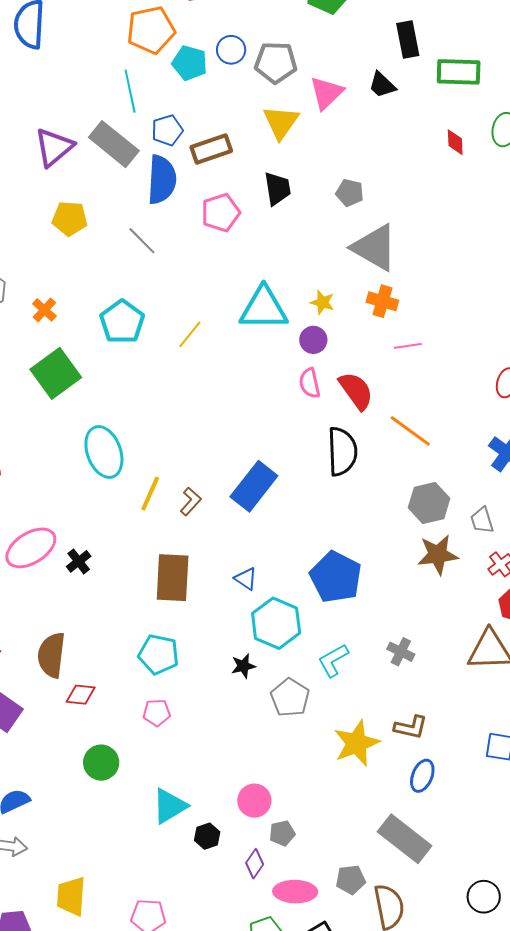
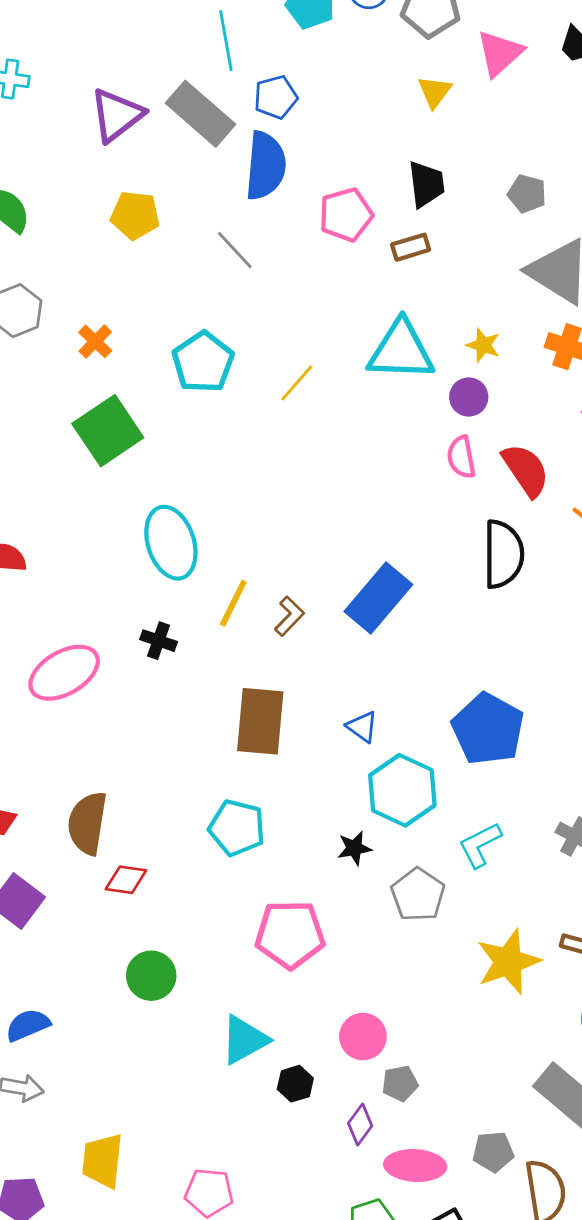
yellow triangle: (281, 122) -> (435, 92), size x0.7
brown rectangle: (211, 149) -> (411, 247), moved, size x0.7
black cross: (79, 561) -> (159, 641), moved, turned -35
pink pentagon: (157, 713) -> (290, 934), moved, size x1.8

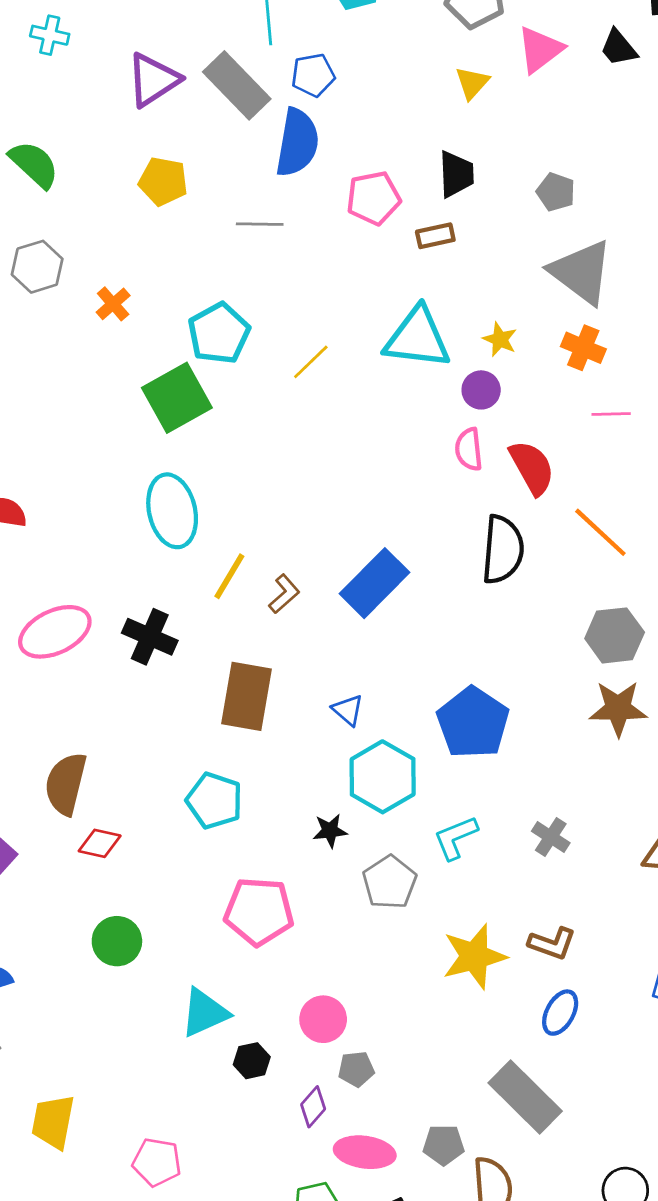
gray line: (235, 250) -> (260, 224), turned -51
green square: (108, 431) -> (177, 398), moved
black cross: (159, 641) -> (150, 637), moved, size x1.5

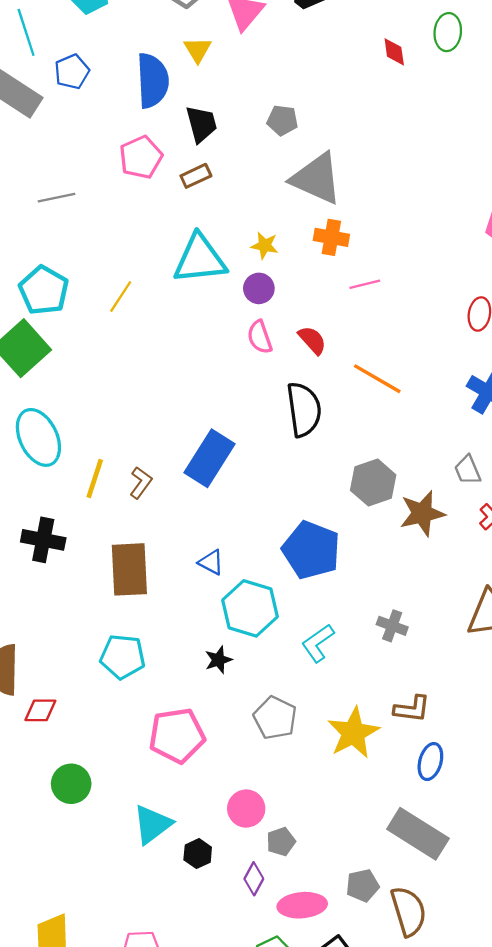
blue semicircle: (297, 143) -> (153, 81), moved
red semicircle: (532, 468) -> (312, 340), size x0.7
gray hexagon: (615, 635) -> (373, 483), moved
gray pentagon: (390, 882) -> (275, 718), moved

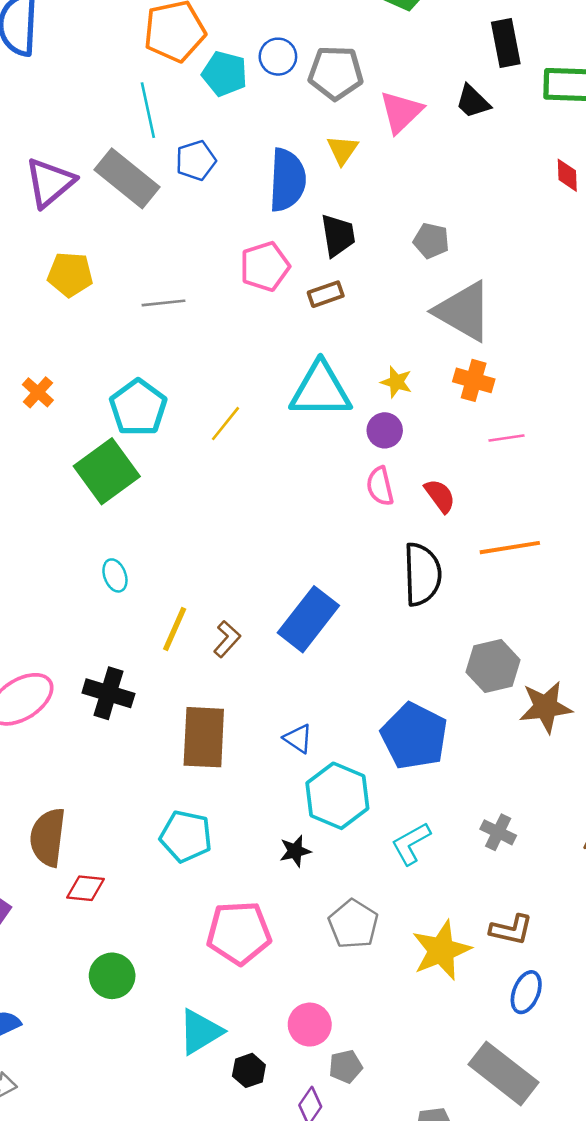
orange line: (377, 379) -> (510, 548), turned -45
cyan ellipse: (38, 437) -> (115, 575), size x0.5

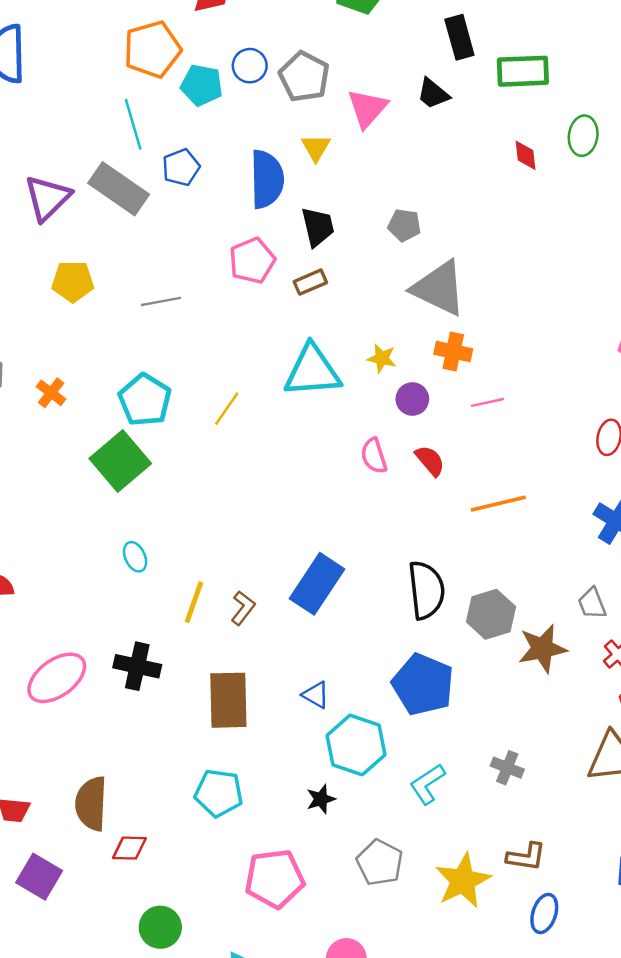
gray pentagon: (336, 73) -> (304, 77), turned 30
purple circle: (385, 430) -> (412, 399), moved
black semicircle: (422, 574) -> (426, 590), moved

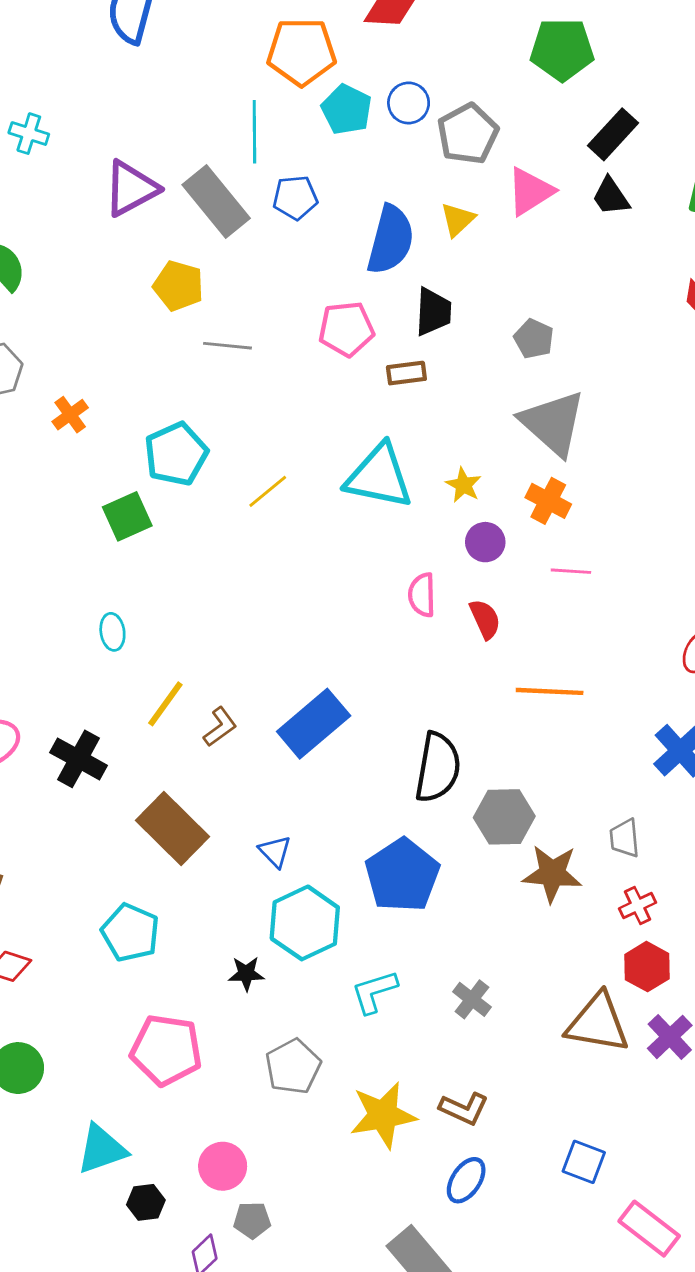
black rectangle: (459, 37) -> (613, 134), moved, turned 42
yellow pentagon: (73, 282) -> (179, 286), moved
green square: (120, 461) -> (127, 516), size x0.7
brown rectangle: (228, 700) -> (172, 829), turned -60

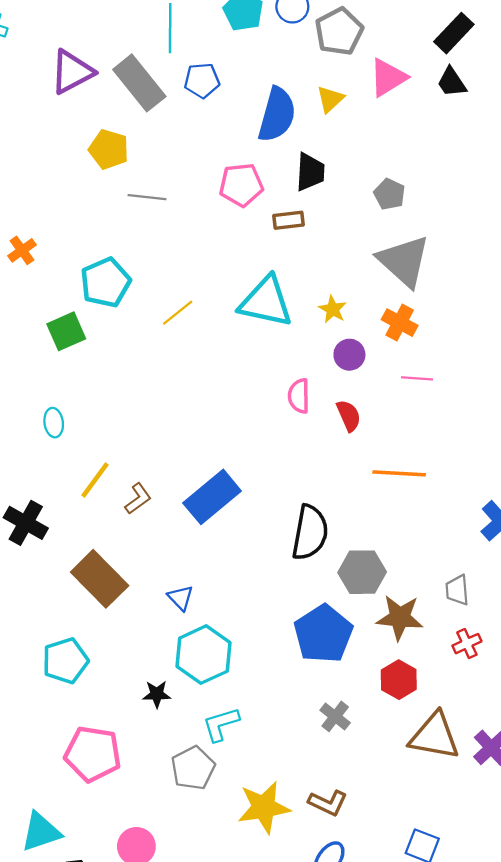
blue pentagon: (402, 875) -> (323, 634), moved
cyan pentagon: (130, 933) -> (65, 661), turned 30
red hexagon: (647, 967) -> (399, 680), moved
cyan L-shape: (374, 992) -> (221, 724), moved

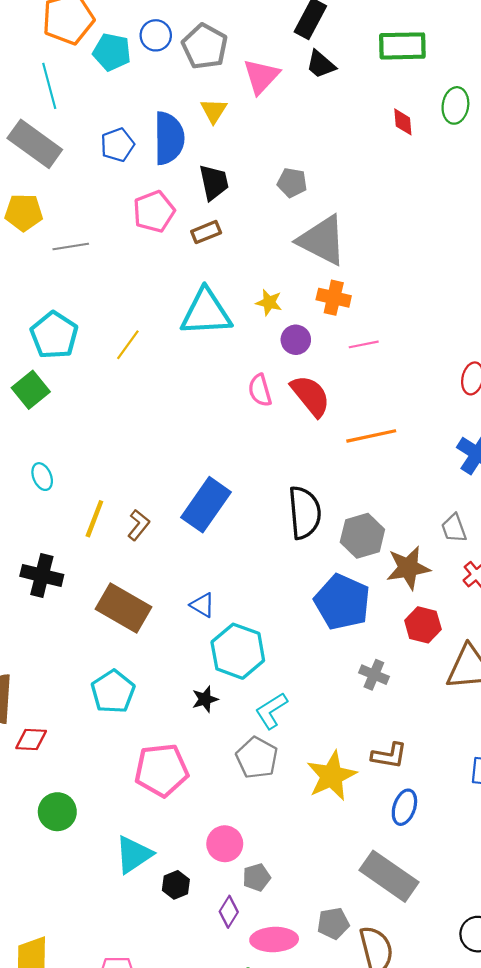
blue pentagon: (202, 80) -> (117, 145), moved
red semicircle: (349, 416) -> (310, 396), size x1.5

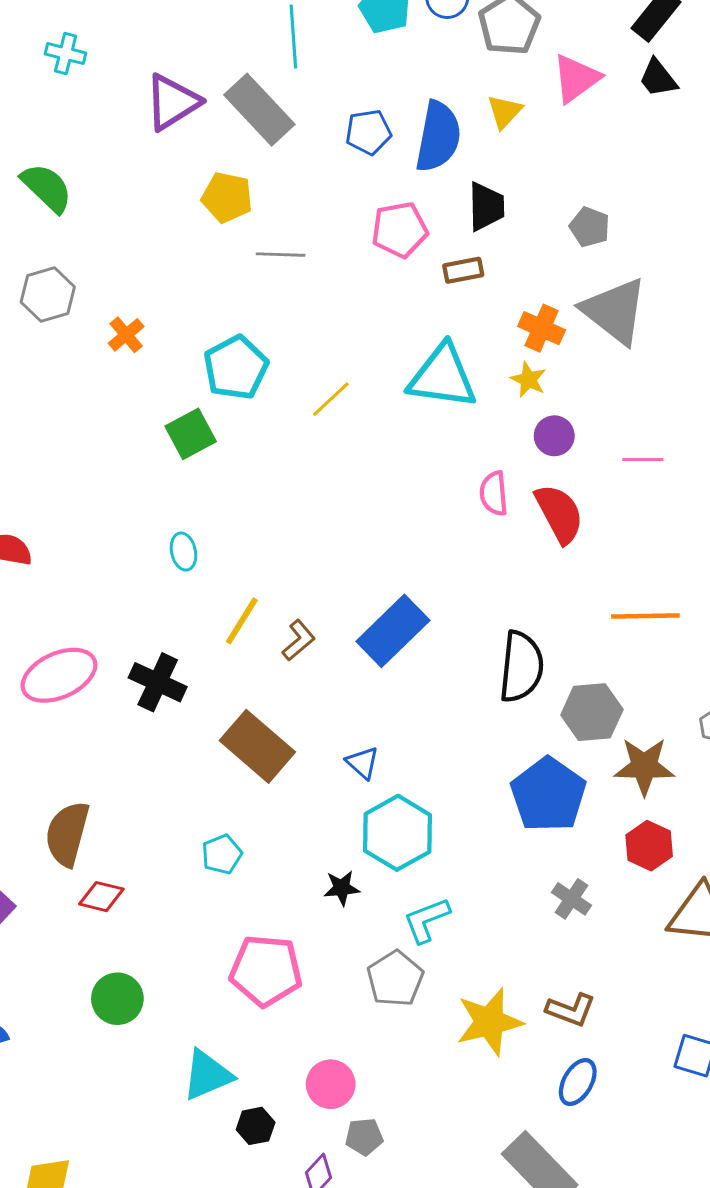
orange cross: (334, 298) -> (542, 328), moved
orange line: (371, 436) -> (645, 616), moved
cyan pentagon: (113, 692) -> (222, 854), size x0.7

